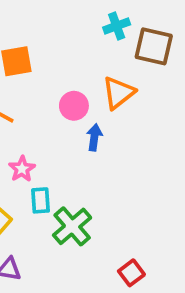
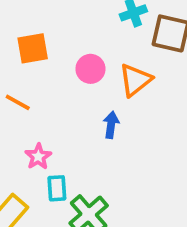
pink circle: (74, 106) -> (90, 69), moved

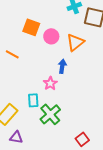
orange square: (33, 48) -> (31, 27), moved, turned 30
pink star: (38, 157) -> (50, 83), moved

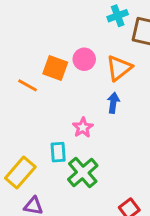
orange square: (31, 27) -> (55, 68), moved
blue arrow: (62, 66) -> (113, 103), moved

